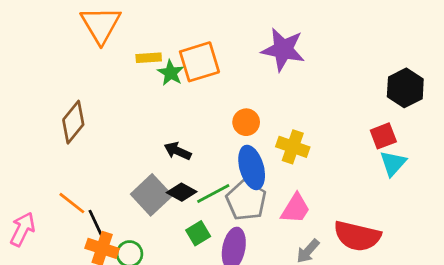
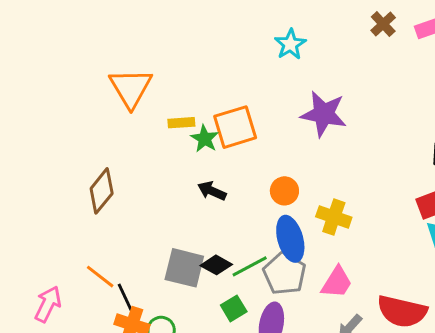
black arrow: (178, 151) -> (212, 191), moved
gray square: (151, 195) -> (184, 268), turned -33

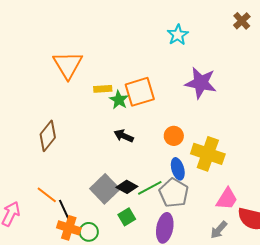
yellow cross: (334, 217) -> (208, 154), size x1.4
blue ellipse: (290, 239) -> (178, 169), size x0.7
gray square: (184, 268) -> (105, 189), turned 32
pink trapezoid: (337, 282) -> (227, 199), moved
green square: (234, 308) -> (127, 217), moved

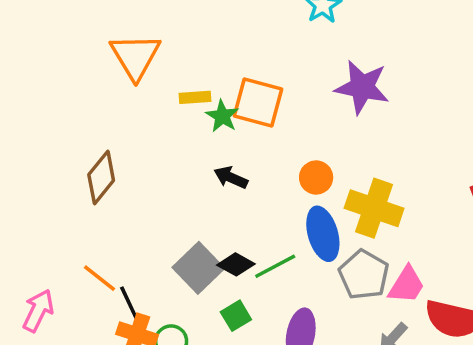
orange square: (140, 92) -> (258, 102), turned 32
blue ellipse: (178, 169) -> (323, 234), size x1.4
gray pentagon: (174, 193) -> (364, 275), moved

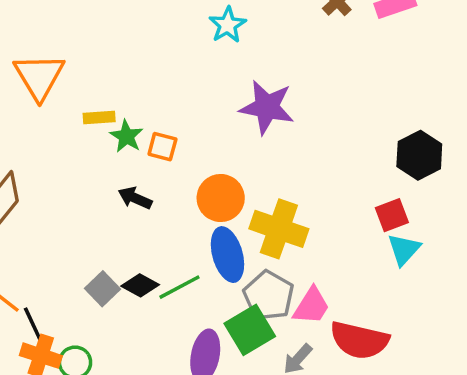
orange square: (258, 102) -> (162, 147), moved, size x0.6
orange circle: (316, 177) -> (221, 198), size x1.4
gray square: (198, 268) -> (102, 289), size x0.7
green square: (236, 316) -> (250, 330), moved, size x1.6

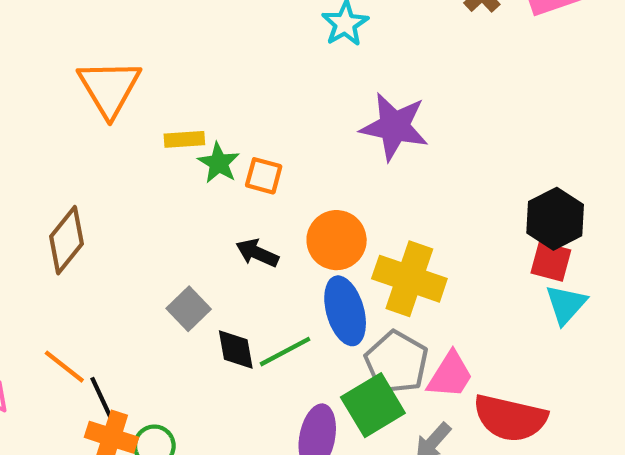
black hexagon: (419, 155) -> (555, 219), moved
black arrow: (135, 198) -> (257, 253), moved
red square: (392, 215) -> (551, 262), turned 36
black diamond: (140, 285) -> (236, 349), turned 51
gray square: (102, 289) -> (189, 309), moved

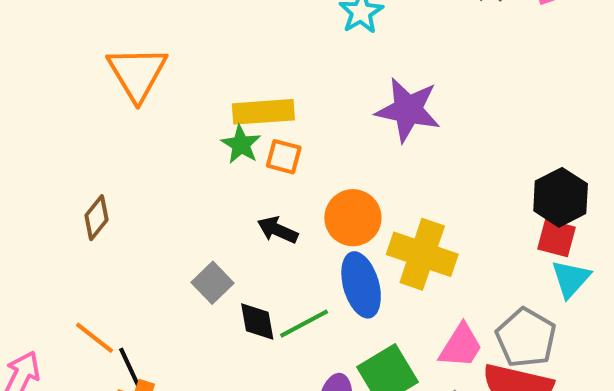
yellow rectangle: (184, 139) -> (263, 112), moved, size x1.6
brown diamond: (66, 240) -> (96, 218), size x0.7
gray pentagon: (397, 362) -> (526, 338), moved

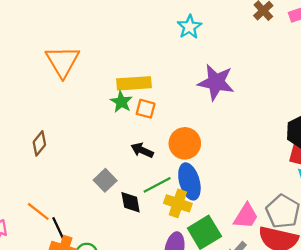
yellow cross: (422, 254) -> (178, 203), moved, size x0.7
green line: (304, 324) -> (157, 185), moved

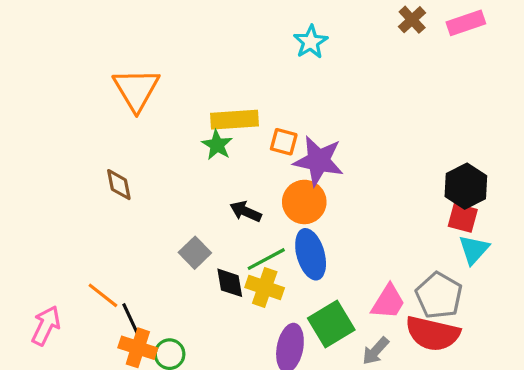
purple star: (216, 82) -> (319, 161), moved
orange square: (146, 109) -> (284, 142), moved
brown diamond: (39, 143) -> (119, 185), moved, turned -50
yellow cross: (178, 203) -> (265, 288), moved

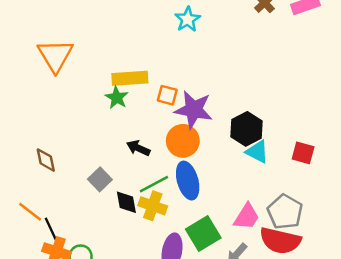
brown diamond: (119, 185) -> (46, 160), moved
black hexagon: (466, 186) -> (247, 129), moved
cyan triangle: (474, 250) -> (257, 152), moved, turned -45

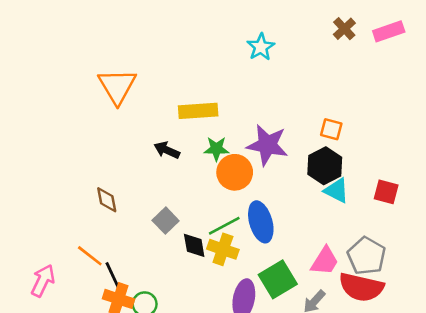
orange square: (167, 95) -> (331, 129), moved
green star: (117, 98) -> (216, 149), moved, turned -30
orange circle: (183, 141) -> (235, 172), moved
black arrow: (138, 148) -> (167, 150), moved

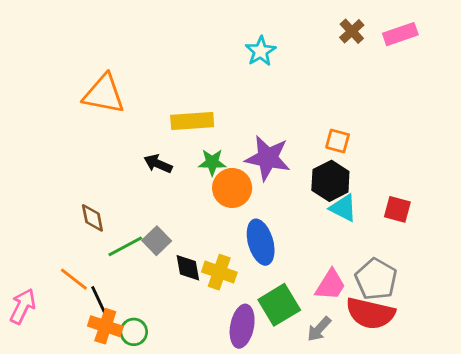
orange triangle: (117, 86) -> (104, 94), turned -48
green line: (224, 226) -> (125, 246), moved

